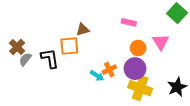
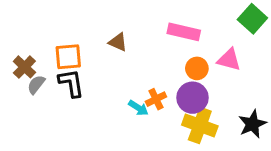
pink rectangle: (129, 22) -> (184, 32), size x1.5
brown triangle: (83, 30) -> (118, 42), turned 40
pink triangle: (161, 42) -> (229, 60), turned -42
orange square: (69, 46) -> (68, 57), moved

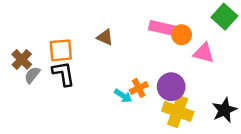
orange circle: (197, 68) -> (182, 35), moved

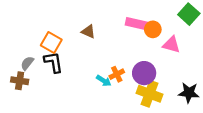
orange square: (61, 50) -> (51, 42), turned 35
brown cross: (22, 59) -> (20, 81), moved, turned -35
black star: (224, 110) -> (189, 93), turned 30

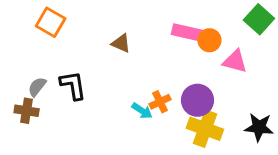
orange square: (51, 42) -> (51, 22), moved

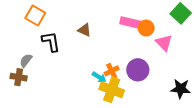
pink triangle: (235, 61) -> (164, 43), turned 30
black L-shape: (73, 85) -> (51, 42), moved
yellow cross: (205, 129) -> (112, 90), moved

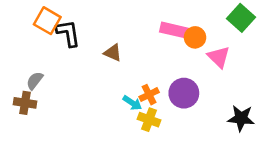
brown triangle: (84, 30) -> (113, 53), moved
black L-shape: (51, 42) -> (68, 33), moved
yellow cross: (112, 90) -> (149, 120), size x0.7

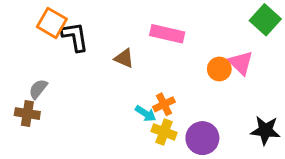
pink rectangle: (175, 30) -> (167, 34), moved
orange circle: (195, 37) -> (219, 69), moved
purple circle: (184, 93) -> (202, 138), moved

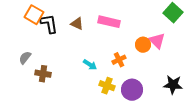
brown triangle: (124, 58) -> (77, 24), moved
orange cross: (164, 104) -> (119, 60), moved
brown cross: (27, 114) -> (43, 74), moved
cyan arrow: (146, 114) -> (90, 65), moved

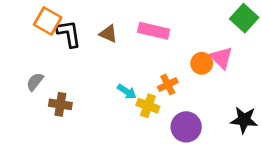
yellow cross: (107, 86) -> (148, 106), moved

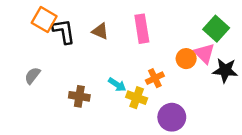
green square: (244, 18) -> (216, 29), moved
pink rectangle: (154, 31) -> (142, 29), turned 68
brown cross: (60, 104) -> (79, 96), moved
black star: (244, 120) -> (225, 70), moved

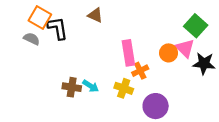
pink rectangle: (142, 29) -> (128, 53), moved
brown triangle: (100, 31) -> (95, 15), moved
gray semicircle: (32, 76) -> (32, 39), moved, turned 77
cyan arrow: (117, 85) -> (91, 86), moved

